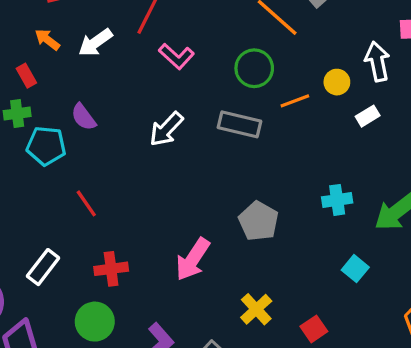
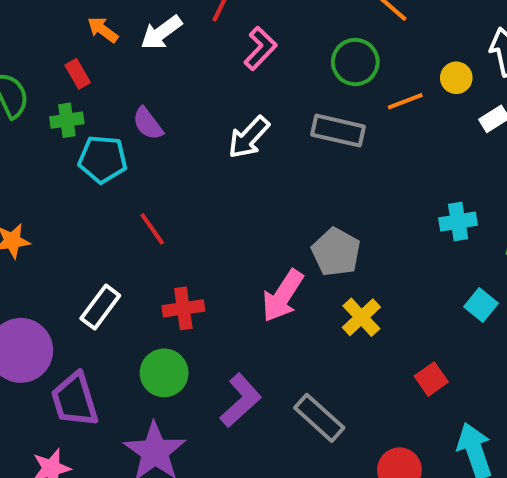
pink L-shape: (176, 56) -> (260, 48), turned -88
gray pentagon: (259, 221) -> (336, 252), moved
yellow cross: (256, 309) -> (361, 317), moved

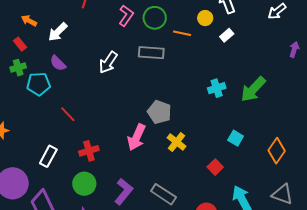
white arrow: (161, 33) -> (58, 32), moved
pink L-shape: (260, 48) -> (126, 16), moved
orange line: (405, 101) -> (182, 33), turned 42
cyan square: (481, 305) -> (236, 138), moved

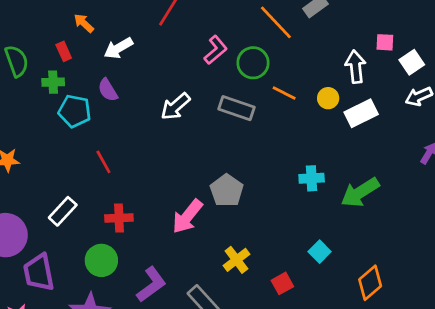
yellow circle: (205, 18) -> (328, 98), moved
white rectangle: (227, 35) -> (361, 113), moved, size x1.6
yellow cross: (177, 142) -> (236, 260), moved

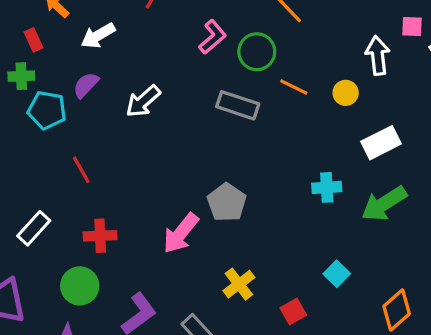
purple semicircle: (108, 90) -> (86, 85), turned 75
white arrow: (175, 106) -> (143, 101), moved
white rectangle: (361, 113) -> (381, 143), moved

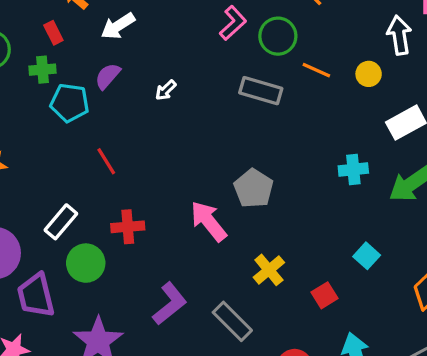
white arrow: (143, 101) -> (166, 90), size x0.6
pink arrow: (181, 233) -> (209, 221), turned 105
green circle: (80, 286) -> (86, 263), moved

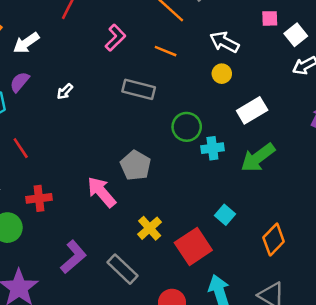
white arrow: (399, 35) -> (224, 42), moved, turned -52
green circle: (278, 36) -> (187, 127), moved
orange line: (316, 70) -> (166, 51), moved
red square: (324, 295) -> (193, 246), size x1.8

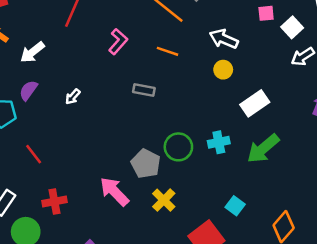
gray rectangle: (139, 89) -> (144, 90), size x0.7
green circle: (187, 127) -> (178, 147), moved
yellow cross: (150, 228) -> (164, 200), moved

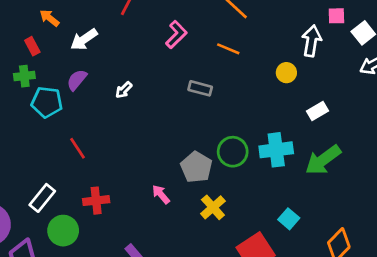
white arrow: (224, 39) -> (312, 41), moved, turned 72
white rectangle: (255, 103) -> (317, 111), size x0.7
cyan cross: (219, 142) -> (276, 150), size x1.4
pink arrow: (114, 191) -> (161, 194), size x0.6

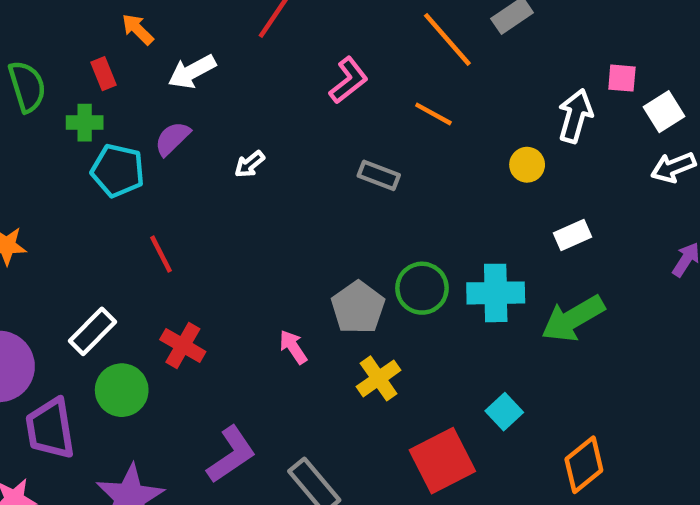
red cross: (96, 201) -> (183, 346), turned 30

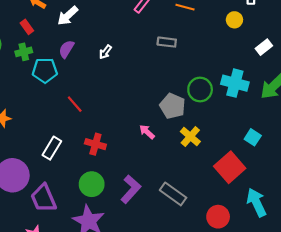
cyan cross: (496, 293) -> (235, 83), turned 30
green circle: (122, 390) -> (92, 184), moved

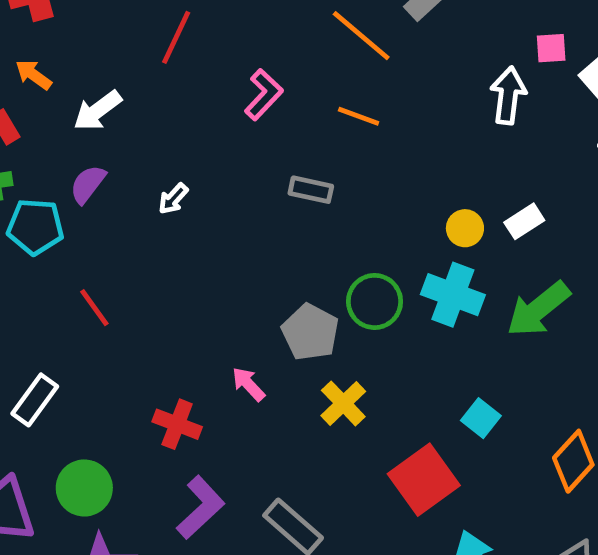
yellow circle: (234, 20) -> (465, 228), moved
red cross: (95, 144) -> (177, 424), moved
green circle: (92, 184) -> (84, 488), moved

